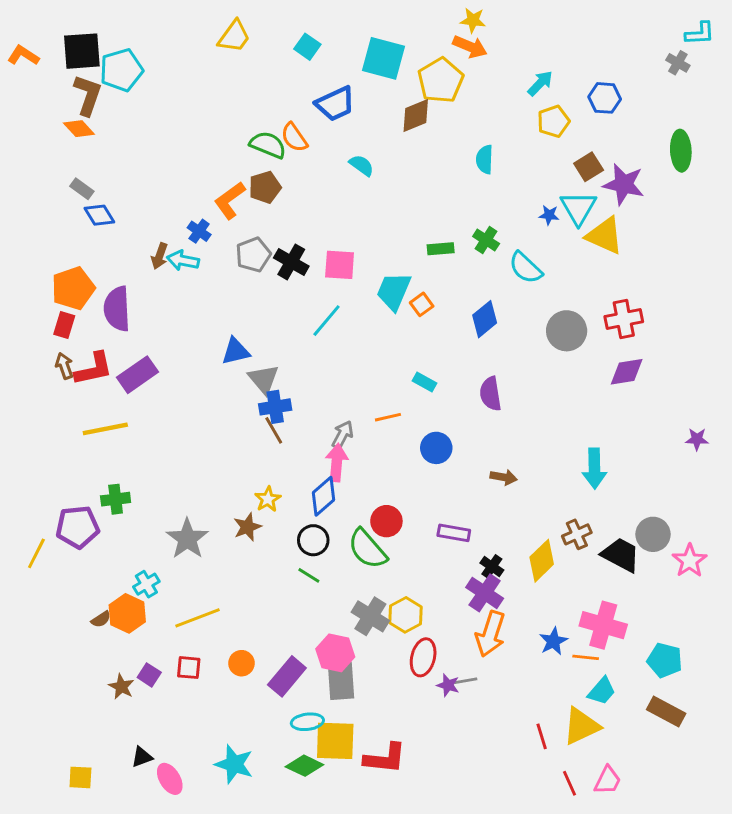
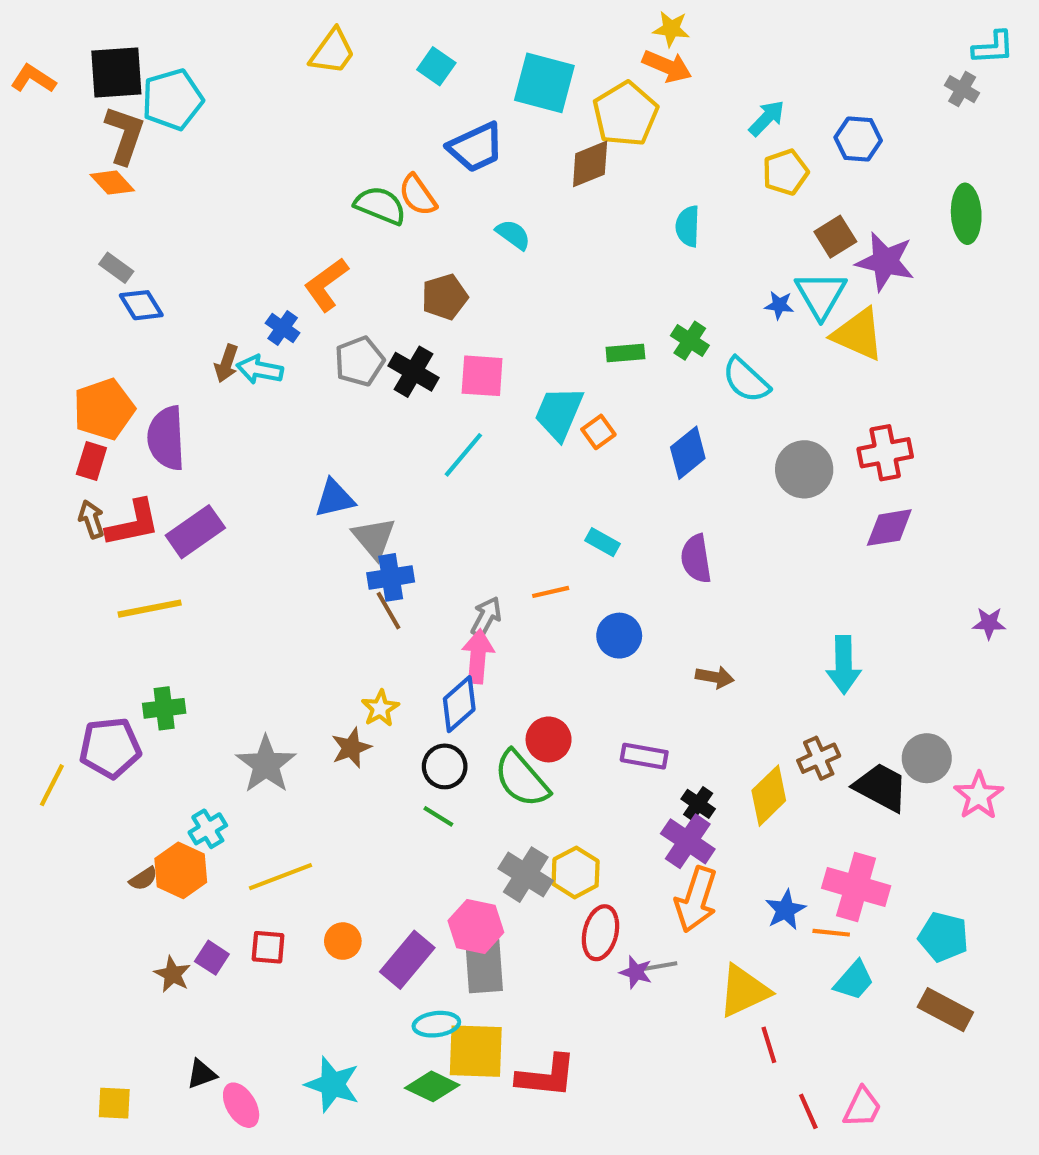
brown pentagon: (265, 187) -> (445, 297), moved
yellow triangle: (581, 726) -> (744, 991), moved

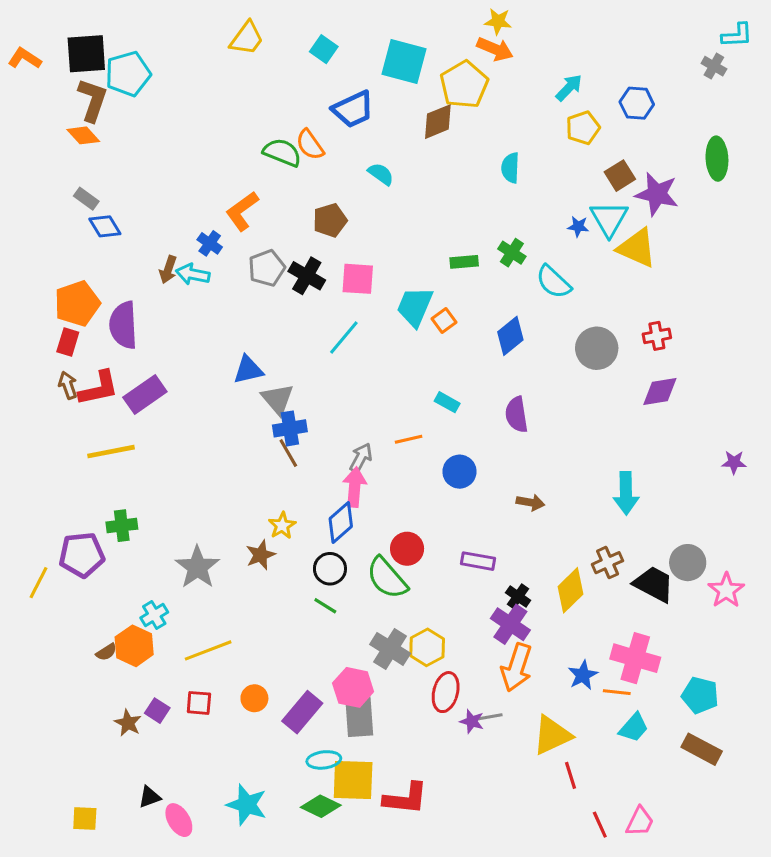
red cross: (885, 453) -> (657, 336), size x0.7

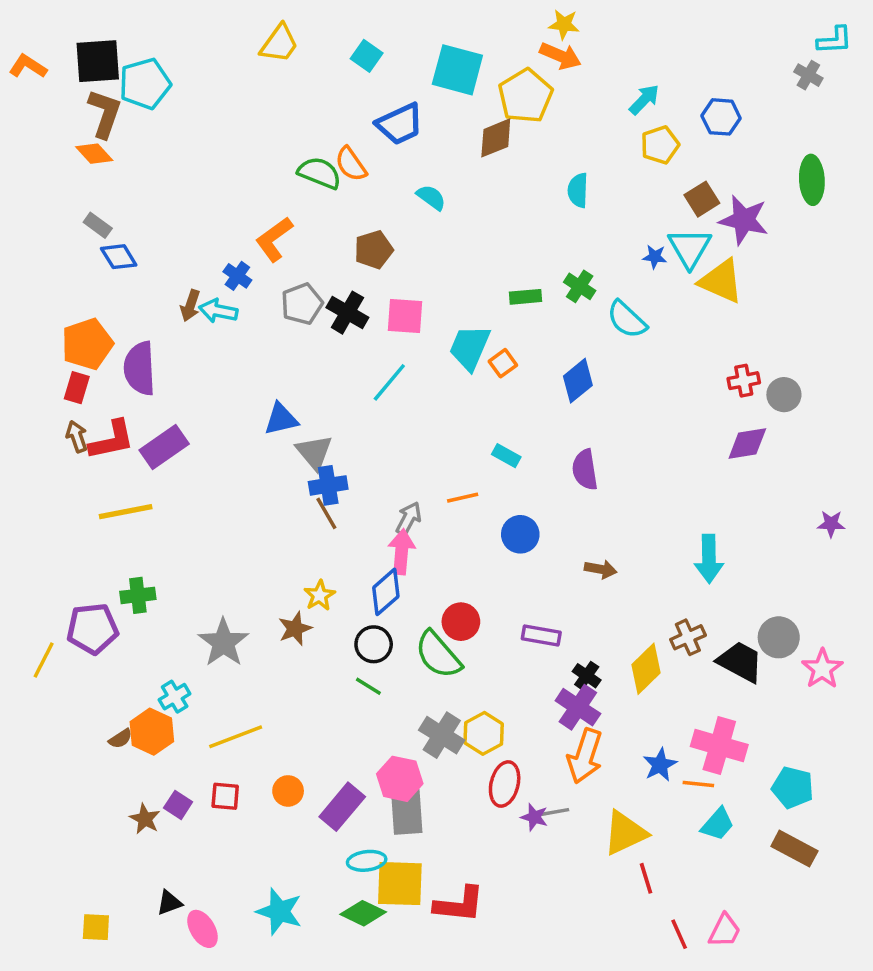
gray circle: (597, 348) -> (784, 395), moved, size x0.7

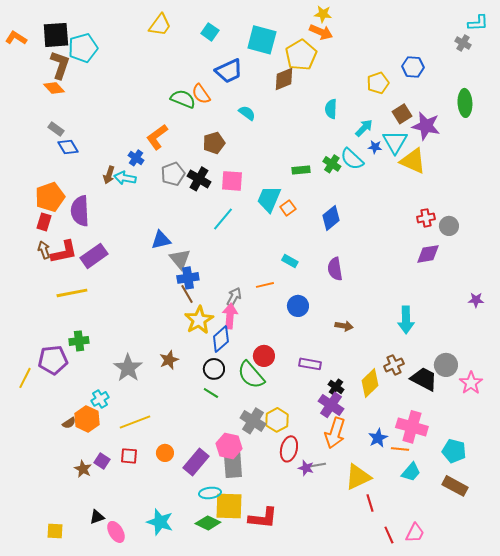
cyan arrow: (644, 100) -> (364, 128), moved
cyan semicircle: (627, 320) -> (352, 159), moved
yellow star: (319, 595) -> (199, 320), moved, size x1.6

